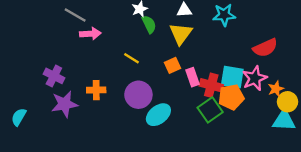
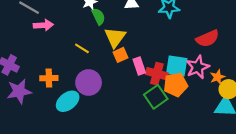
yellow triangle: (181, 34) -> (115, 37), moved
cyan ellipse: (158, 115) -> (68, 101), moved

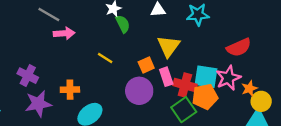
yellow triangle: (115, 37) -> (168, 46), moved
purple circle: (89, 83) -> (139, 91), moved

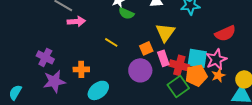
green semicircle: (123, 24) -> (126, 13), turned 140
orange star: (249, 88) -> (218, 75), moved

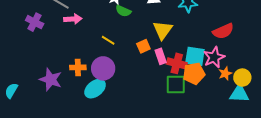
purple cross: (45, 57) -> (35, 22), moved
purple circle: (140, 70) -> (103, 68), moved
orange star: (218, 75) -> (225, 73), moved
purple star: (54, 81) -> (51, 80), turned 30
green square: (178, 86) -> (176, 85), turned 35

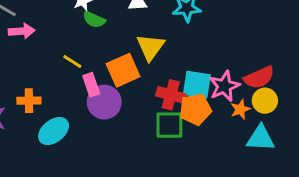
red semicircle: (223, 31) -> (259, 77), moved
orange square: (143, 46) -> (123, 70), size x1.6
pink rectangle: (161, 56) -> (91, 85), moved
purple circle: (103, 68) -> (104, 102), moved
yellow circle: (242, 78) -> (265, 101), moved

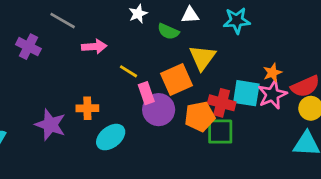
green semicircle: (94, 20) -> (168, 32), moved
pink arrow: (22, 31) -> (94, 47), moved
orange pentagon: (195, 109) -> (200, 116), moved
orange star: (240, 109) -> (272, 73), moved

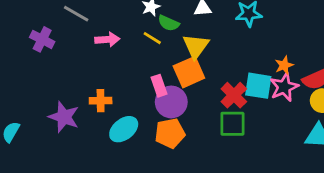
green semicircle: (168, 32) -> (169, 23), moved
yellow triangle: (202, 58) -> (196, 46), moved
yellow line: (128, 71) -> (152, 38), moved
red cross: (222, 103) -> (234, 95), turned 30
orange pentagon: (200, 116) -> (170, 133), moved

